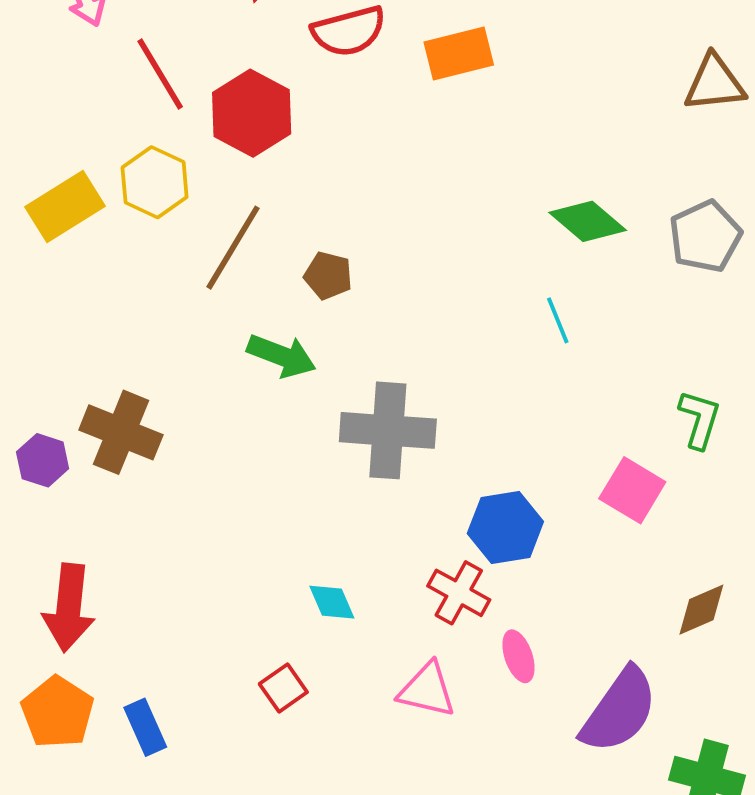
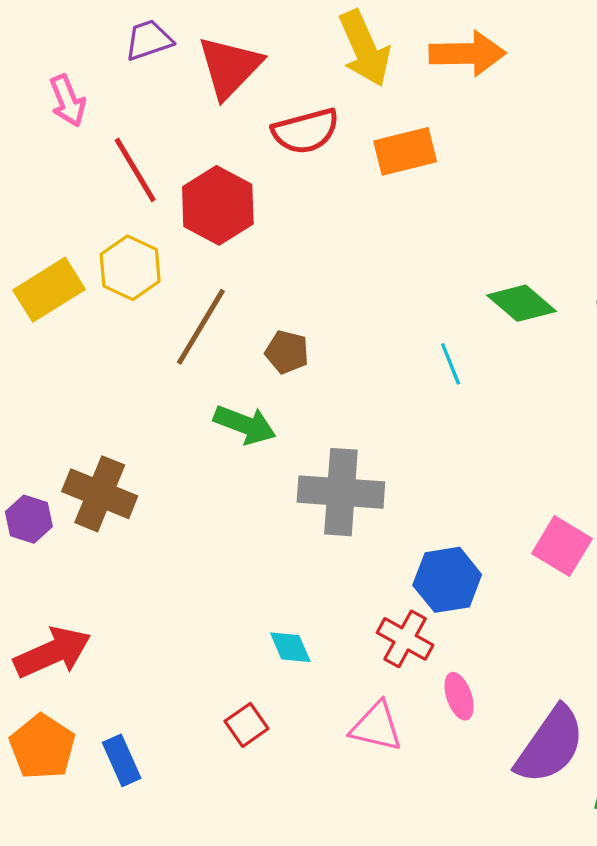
cyan line: (558, 320) -> (451, 364), moved
red arrow: (69, 608) -> (52, 652), turned -120

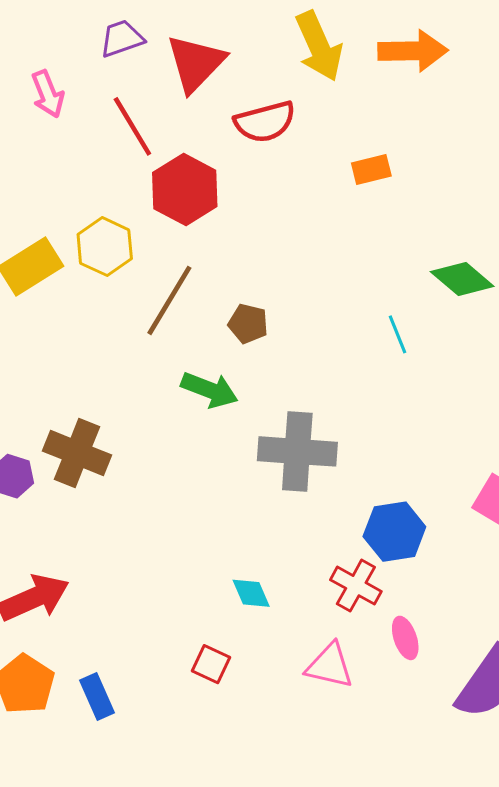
orange rectangle: (405, 151) -> (371, 169), moved, size x0.7
red line: (135, 170) -> (132, 126), moved
red square: (246, 725) -> (211, 664), turned -30

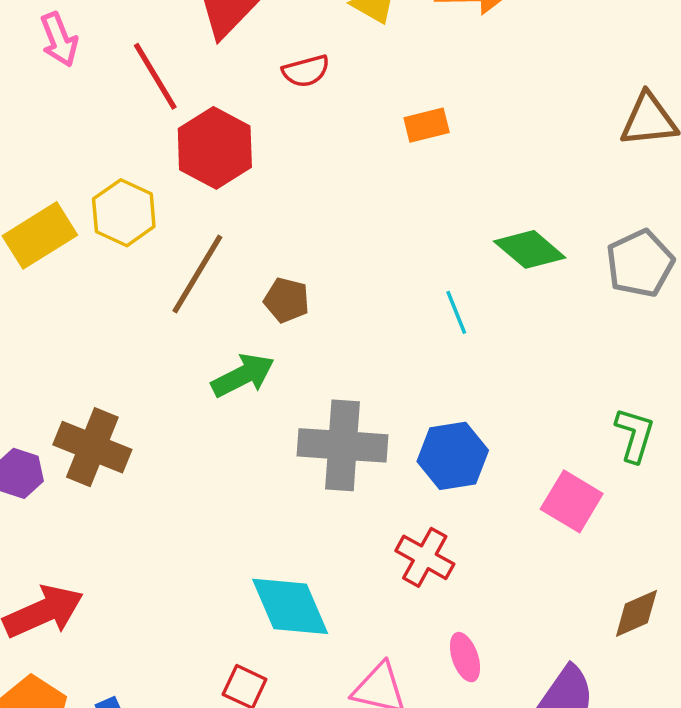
red semicircle: (265, 122) -> (306, 71), size x0.7
green arrow: (209, 390) -> (243, 375), turned -48
blue hexagon: (394, 532) -> (453, 456), moved
red cross: (356, 586) -> (425, 557), moved
cyan diamond: (251, 593) -> (290, 606), size x1.8

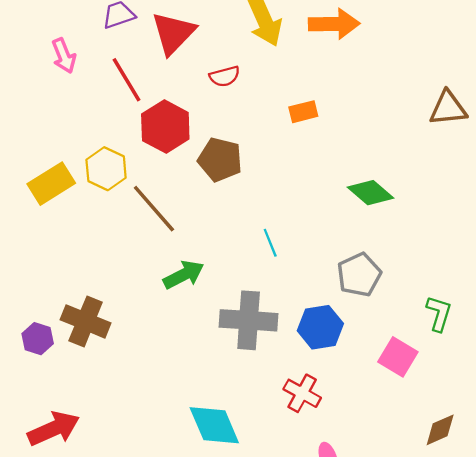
gray pentagon: (640, 263) -> (359, 275), moved
brown line: (197, 274) -> (154, 209), turned -72
brown pentagon: (287, 300) -> (220, 160), moved, size x1.5
cyan line: (456, 312) -> (270, 243), moved

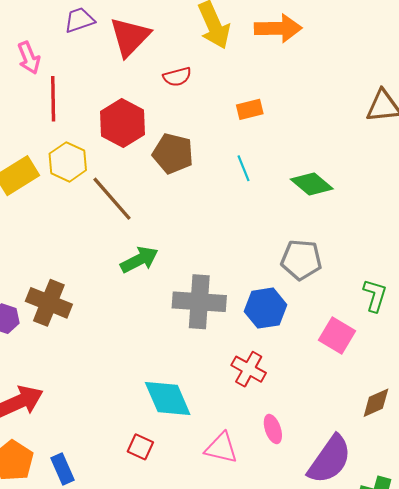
red line: (127, 80) -> (53, 99), moved, turned 30
cyan line: (270, 243) -> (243, 168), moved
gray pentagon: (359, 275) -> (301, 260), turned 30

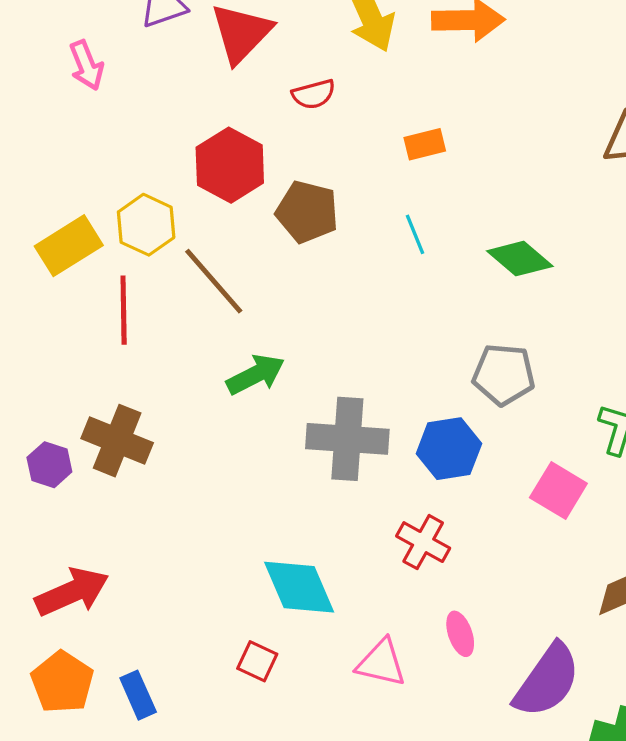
red line: (53, 99) -> (124, 310), moved

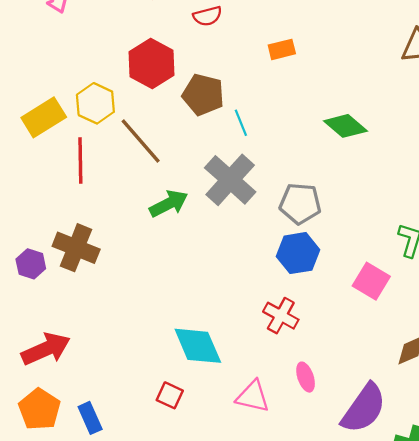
cyan line: (415, 234) -> (241, 123), moved
gray pentagon: (504, 375) -> (300, 204), moved
gray cross: (347, 439) -> (230, 180), moved, turned 38

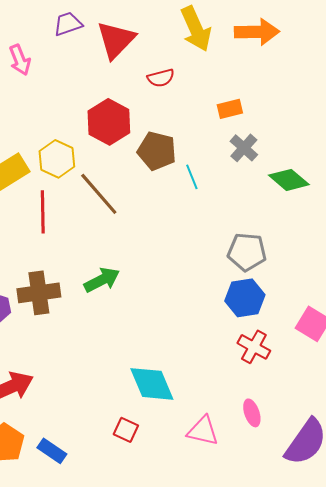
gray cross: (230, 180) -> (244, 148), moved, size x0.6
green arrow: (169, 204) -> (102, 280), moved
brown cross: (76, 248) -> (39, 293), turned -30
red cross: (281, 316) -> (254, 347), moved
blue rectangle: (90, 418) -> (52, 451), turned -32

